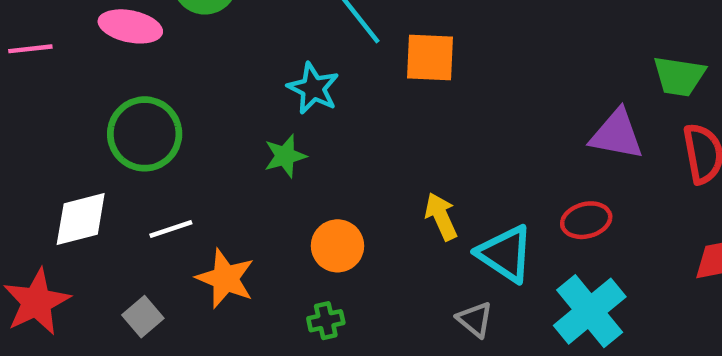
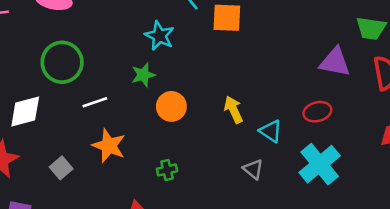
white line: (171, 229) -> (95, 102), moved
orange circle: (337, 246) -> (171, 106), moved
cyan triangle: (505, 254) -> (271, 131), size x0.7

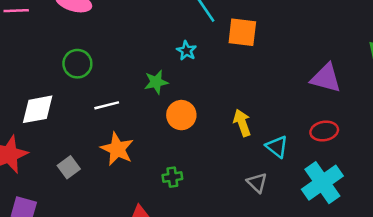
cyan star: (159, 36) -> (186, 51), moved, size x0.7
green circle: (62, 62) -> (77, 64), size x0.7
purple triangle: (335, 62) -> (326, 78), moved

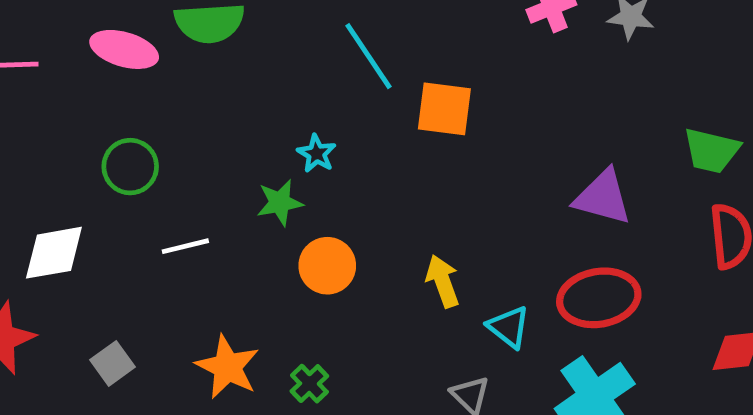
cyan star: (186, 51) -> (317, 154), moved
red ellipse: (324, 131) -> (599, 298), size x1.5
orange star: (117, 149) -> (227, 367), moved
green cross: (172, 177) -> (309, 384), turned -36

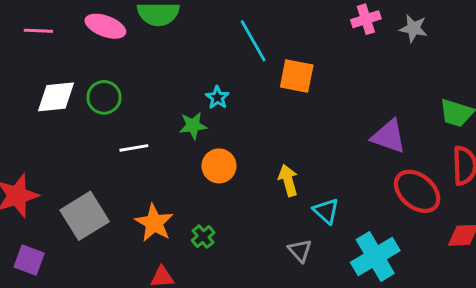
white diamond: (54, 253) -> (56, 97), moved
red ellipse: (599, 298) -> (417, 191), moved, turned 45
gray square: (112, 363) -> (85, 216), size x1.8

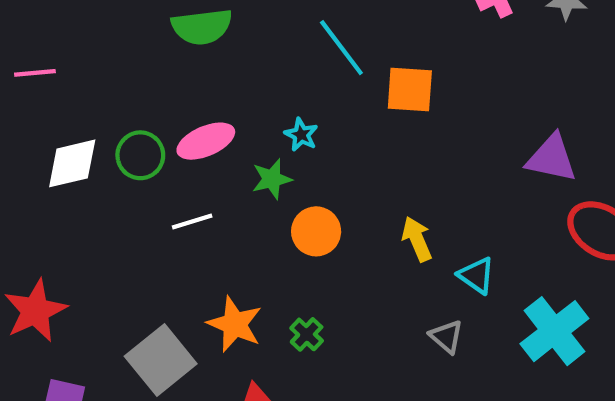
pink ellipse: (105, 26) -> (206, 141), moved, turned -36
gray square: (85, 216) -> (161, 360), moved

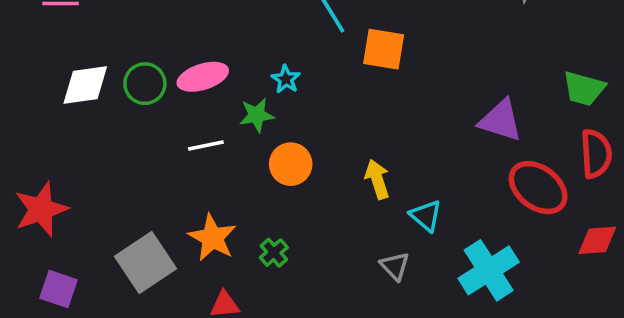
white line: (192, 222) -> (206, 145), moved

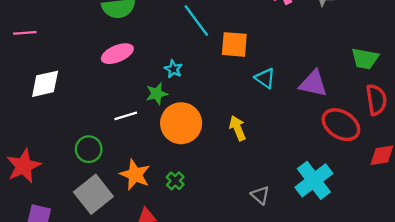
pink ellipse: (203, 77) -> (117, 54), moved
green circle: (145, 84) -> (89, 149), moved
orange circle: (291, 164) -> (181, 123), size x1.5
cyan triangle: (426, 216) -> (265, 78), moved
gray triangle: (395, 266) -> (260, 195), moved

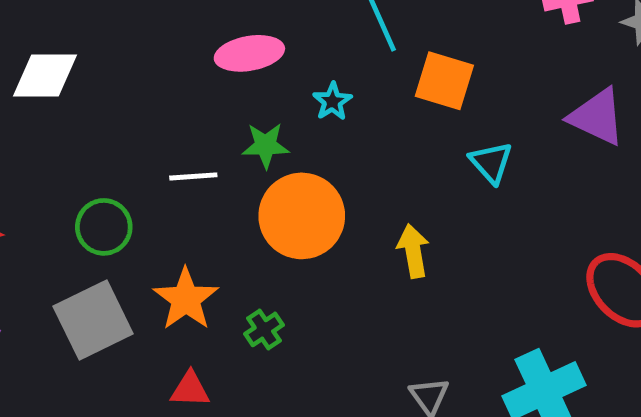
pink ellipse: (117, 54) -> (249, 53), moved
cyan star: (173, 69) -> (332, 101), moved
purple triangle: (313, 84) -> (597, 117), moved

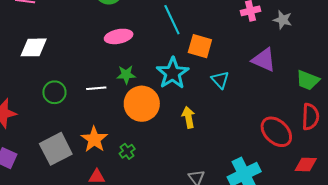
cyan star: (332, 101) -> (173, 73), moved, size x2.0
green circle: (104, 227) -> (54, 92), moved

